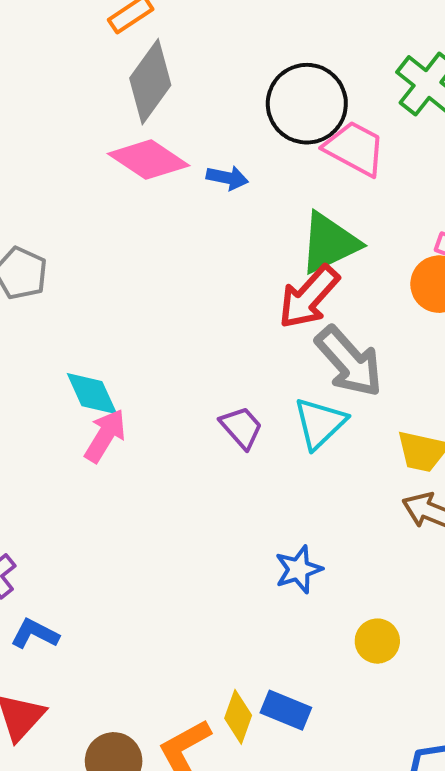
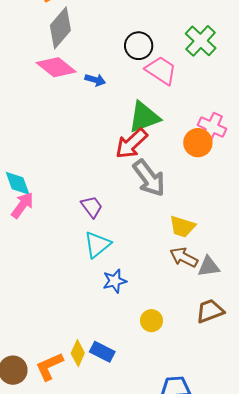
black circle: (307, 104) -> (139, 46), size x0.7
cyan triangle: (320, 423) -> (97, 245), moved

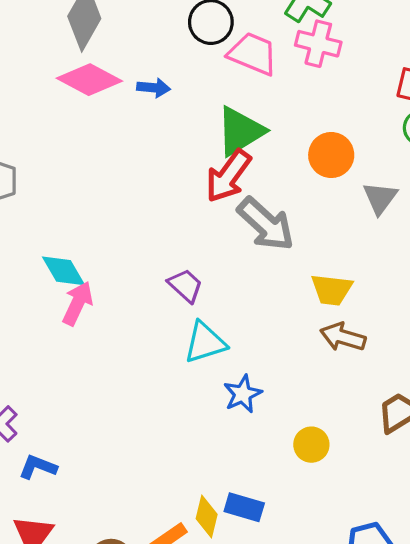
pink cross: (212, 127) -> (318, 44), moved
cyan triangle: (97, 245) -> (205, 342), turned 32
gray triangle: (209, 267) -> (380, 198), moved, turned -35

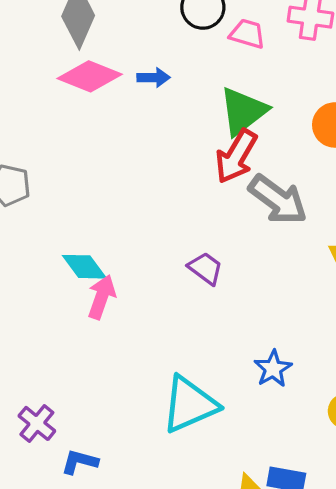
pink trapezoid: (253, 54) -> (247, 34), size x0.7
cyan triangle: (205, 342) -> (190, 404), moved, size x1.4

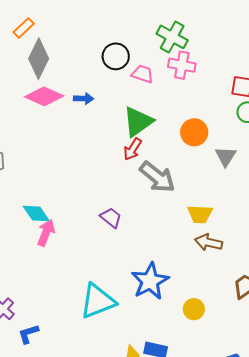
red arrow: (236, 156) -> (133, 149), size x0.7
blue star: (273, 369) -> (150, 281), size x1.6
blue L-shape: (80, 462) -> (28, 334), turned -35

